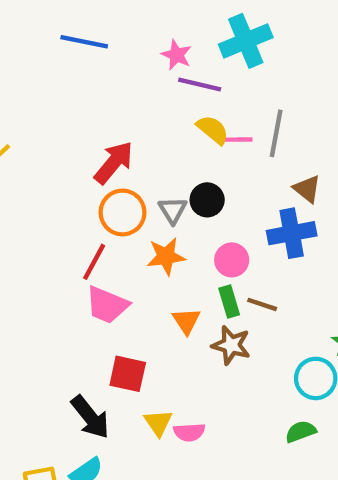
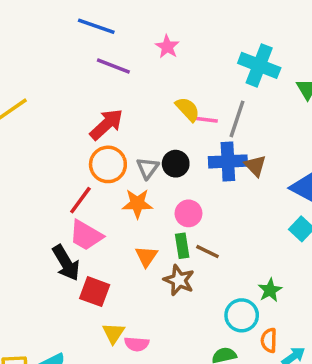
cyan cross: (246, 41) -> (259, 65), moved, turned 36
purple line: (200, 84) -> (113, 66), moved
blue cross: (292, 233) -> (228, 161), moved
black arrow: (90, 417) -> (66, 263), moved

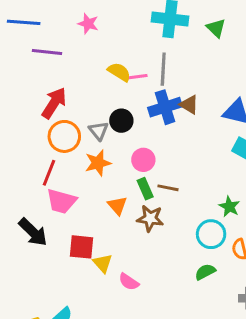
black arrow: (66, 263) -> (33, 232), moved
yellow triangle: (113, 333) -> (103, 263), moved
pink semicircle: (137, 344) -> (129, 282), turned 45

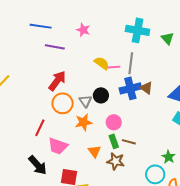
red line: (49, 173) -> (40, 128), moved

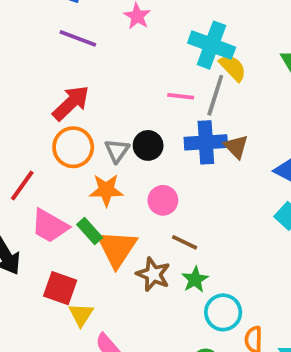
cyan cross: (138, 30) -> (212, 45), moved
yellow semicircle: (102, 63) -> (233, 68), moved
green rectangle: (114, 141) -> (90, 231), moved, turned -32
orange triangle: (95, 151) -> (117, 248), size x1.6
green star: (168, 157) -> (195, 280), moved

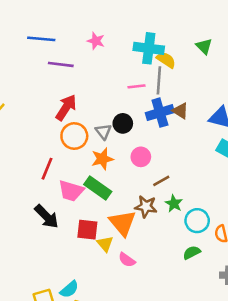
green rectangle: (90, 231) -> (98, 188), size x1.5
brown line: (185, 242) -> (161, 181), turned -42
orange triangle: (117, 248) -> (123, 223), moved

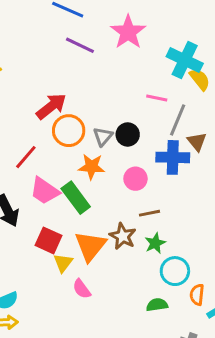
pink star: (96, 41) -> (128, 32), size x1.6
gray line: (159, 80) -> (178, 120), moved
red arrow: (66, 108) -> (51, 106), moved
blue cross: (160, 113) -> (173, 157), moved

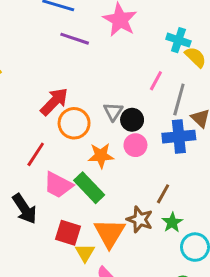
cyan cross: (185, 60) -> (178, 40), size x0.7
pink line: (157, 98) -> (156, 81), turned -66
gray triangle: (103, 136) -> (113, 112), moved
pink circle: (135, 179) -> (135, 145), moved
brown line: (150, 213) -> (163, 194), turned -42

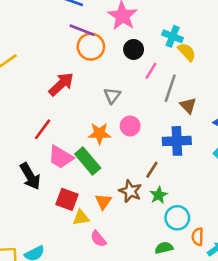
black circle: (132, 120) -> (134, 49), moved
orange circle: (74, 123) -> (91, 47), moved
blue cross: (179, 137) -> (177, 141), moved
orange triangle: (110, 233) -> (103, 202), size x0.6
yellow triangle: (85, 253) -> (81, 218), turned 48

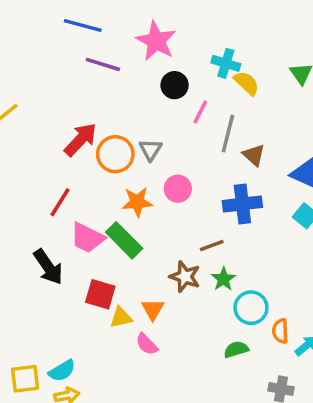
orange circle: (91, 47) -> (115, 154), moved
brown line: (152, 170) -> (212, 246), turned 42
orange triangle: (103, 202) -> (153, 309), moved

